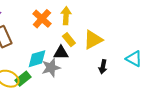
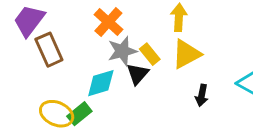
yellow arrow: (66, 16) -> (179, 17), moved
black triangle: (61, 53) -> (138, 74), turned -49
gray star: (51, 68) -> (122, 51), moved

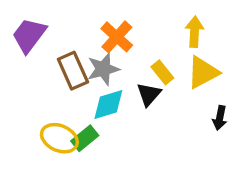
brown rectangle: (49, 50) -> (73, 71), moved
gray star: (122, 51) -> (103, 69), moved

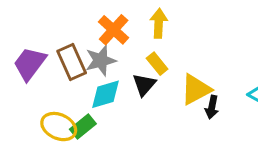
yellow arrow: (194, 32) -> (159, 23), moved
purple trapezoid: (29, 35) -> (30, 64), moved
yellow triangle: (203, 72) -> (196, 89), moved

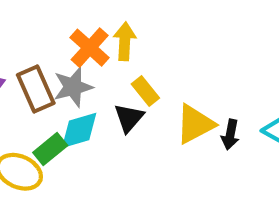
yellow arrow: (159, 23) -> (125, 41), moved
black arrow: (212, 107) -> (230, 135), moved
green rectangle: (83, 127) -> (50, 149), moved

